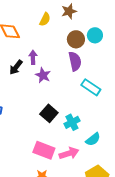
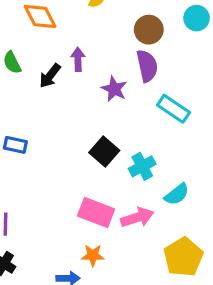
cyan circle: (95, 35) -> (197, 18), moved
purple star: (43, 75) -> (114, 89), moved

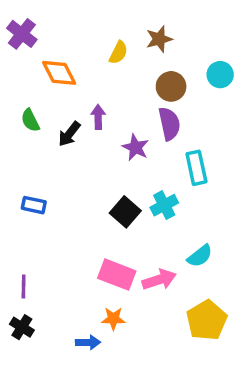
cyan rectangle: (173, 109) -> (196, 168), turned 44
cyan cross: (142, 166) -> (164, 205), moved

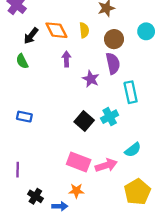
yellow semicircle: (118, 53) -> (84, 30), moved, turned -32
orange diamond: (59, 73) -> (56, 30), moved
black arrow: (69, 134) -> (31, 36), moved
black cross: (22, 327) -> (35, 196), moved

